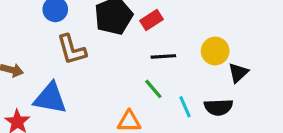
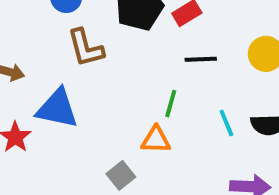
green line: (153, 89) -> (171, 104), moved, turned 55

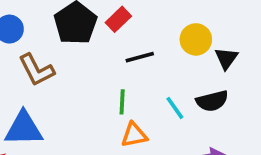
orange triangle: (156, 140) -> (134, 135), moved

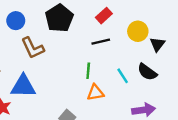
red rectangle: (118, 19) -> (104, 16), moved
black semicircle: (212, 101) -> (147, 72), turned 48

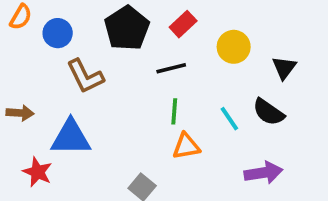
red rectangle: (104, 16) -> (183, 24), moved
yellow circle: (138, 31) -> (234, 47), moved
black line: (101, 42) -> (171, 68), moved

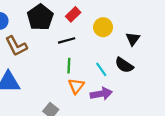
orange triangle: (186, 146) -> (76, 86), turned -42
purple arrow: (263, 173) -> (101, 94), moved

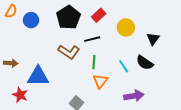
brown L-shape: (16, 46) -> (69, 52), moved, turned -30
purple arrow: (101, 94) -> (134, 96), moved

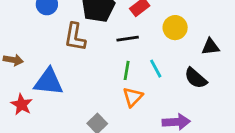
black triangle: (153, 39) -> (211, 47), turned 40
brown L-shape: (69, 52) -> (75, 37), moved, turned 60
cyan line: (124, 66) -> (156, 69), moved

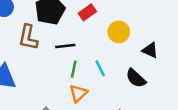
black line: (128, 39) -> (65, 46), moved
black triangle: (211, 47) -> (150, 50), turned 30

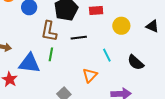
red rectangle: (87, 12) -> (96, 10), turned 32
black triangle: (150, 50) -> (152, 26), moved
green line: (74, 69) -> (51, 54), moved

